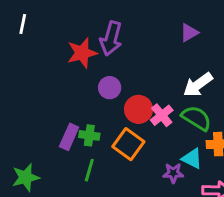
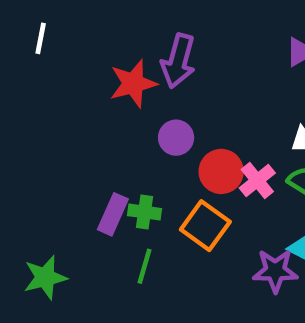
purple star: (173, 173) -> (275, 271), size x1.4

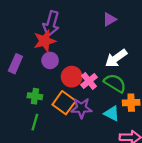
red star: (133, 83) -> (45, 41), moved
purple rectangle: (113, 214) -> (15, 64), moved
purple star: (275, 271) -> (81, 108), moved

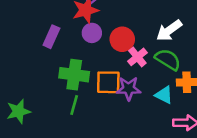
red circle: (72, 77) -> (122, 39), moved
green cross: (35, 96) -> (74, 75), size x1.6
orange square: (64, 103) -> (108, 82), turned -35

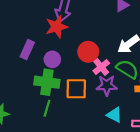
purple circle: (92, 33) -> (52, 59), moved
purple star: (129, 89) -> (107, 85), moved
cyan triangle: (164, 95) -> (114, 115), moved

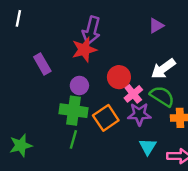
purple rectangle: (27, 50) -> (42, 64), moved, turned -54
orange square: (76, 89) -> (106, 118), turned -35
cyan triangle: (114, 115) -> (148, 147), turned 35

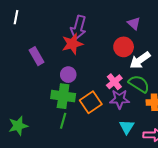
purple triangle: (156, 26) -> (134, 23), turned -48
red circle: (119, 77) -> (124, 47), moved

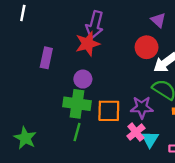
purple rectangle: (36, 56) -> (46, 58), turned 42
pink cross: (114, 82) -> (136, 132), moved
orange square: (91, 102) -> (109, 111), turned 35
green star: (18, 126) -> (25, 138), turned -30

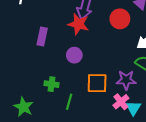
red star: (88, 44) -> (78, 24), turned 30
red circle: (147, 47) -> (120, 19), moved
green cross: (77, 104) -> (51, 84), moved, size x0.6

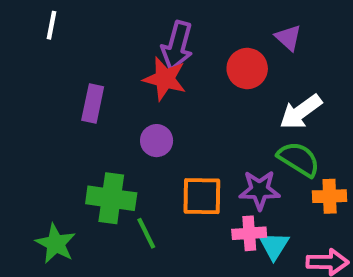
green cross: (51, 84) -> (111, 198), size x1.6
green line: (69, 102) -> (146, 233), turned -42
pink cross: (121, 102) -> (249, 233), turned 35

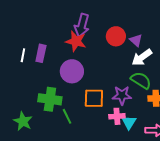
white line: (51, 25) -> (23, 55), moved
purple triangle: (288, 38) -> (136, 40), moved
purple circle: (157, 141) -> (72, 71), size x1.5

